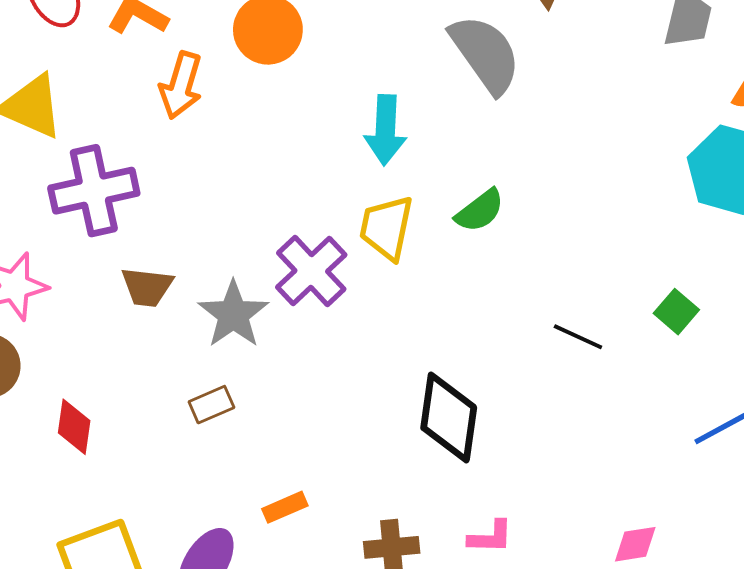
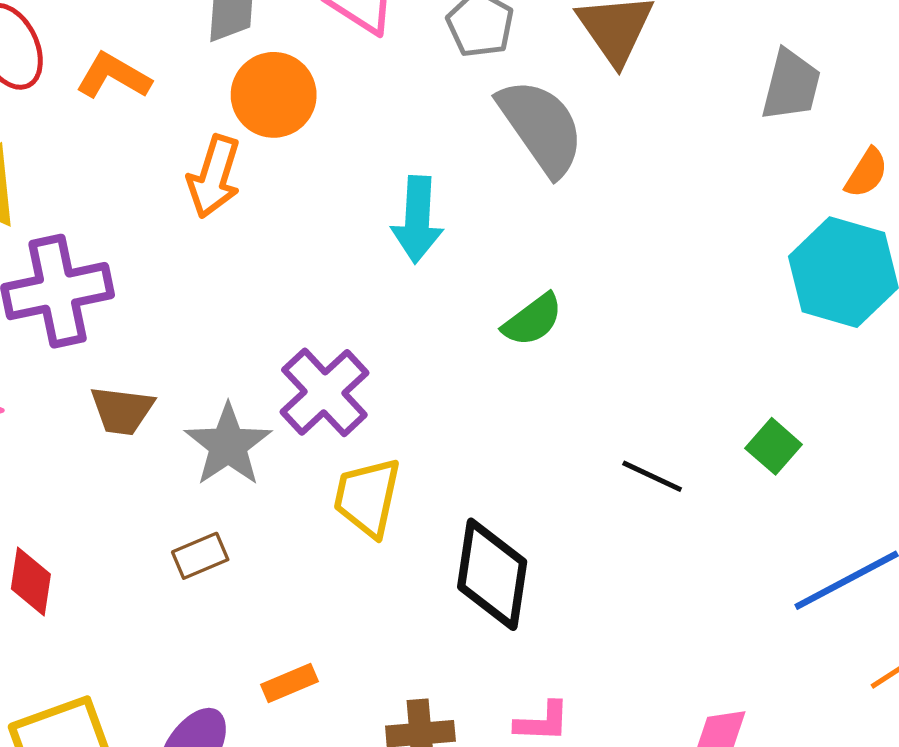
orange arrow: (181, 85) -> (214, 177), moved
yellow trapezoid: (387, 228) -> (367, 497), moved

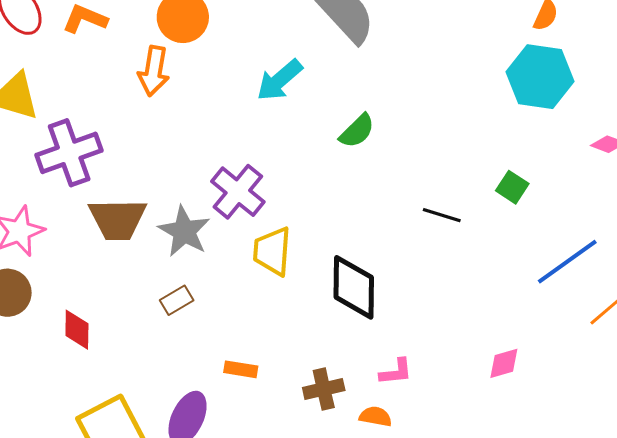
cyan arrow: (417, 220) -> (279, 80), turned 54
brown trapezoid: (122, 410) -> (118, 219), size x1.5
orange rectangle: (289, 683) -> (241, 369), turned 40

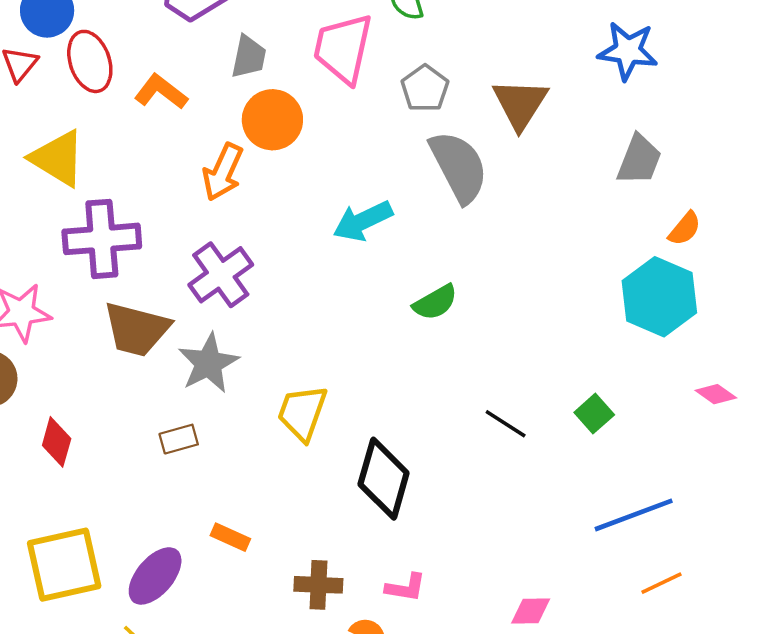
purple cross: (238, 192) -> (221, 275), moved

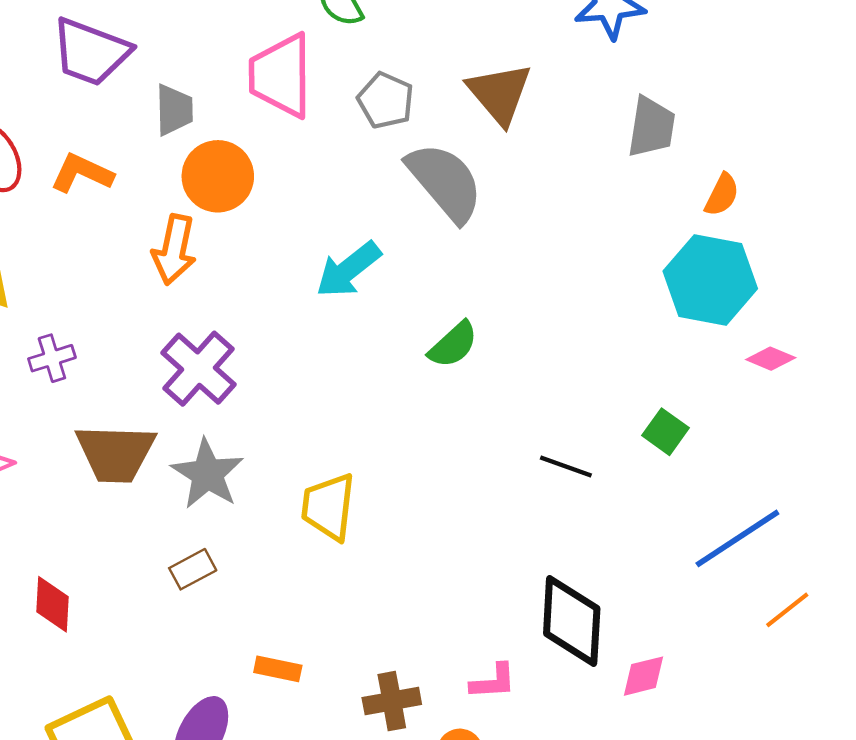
purple cross: (102, 239) -> (52, 358), size x0.5
pink diamond: (716, 394) -> (771, 359), moved
black diamond: (384, 479) -> (572, 621), moved

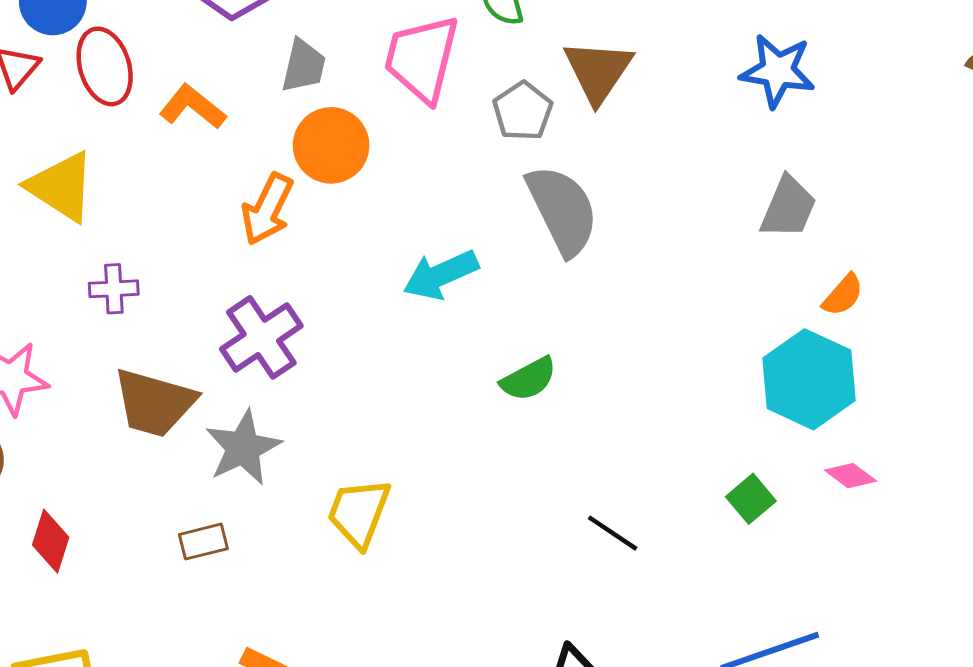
brown triangle: (500, 93) -> (598, 71), moved
green square: (665, 432) -> (751, 499), moved

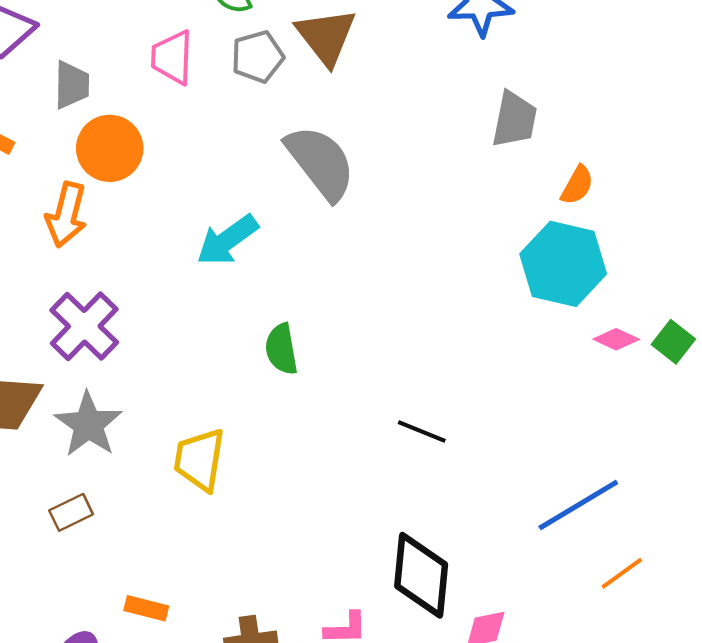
pink trapezoid: (422, 59) -> (172, 57), size x0.7
gray pentagon: (523, 111) -> (258, 57), moved, turned 30
green semicircle: (529, 379) -> (281, 349), moved, turned 120
green square: (751, 499) -> (673, 342), moved

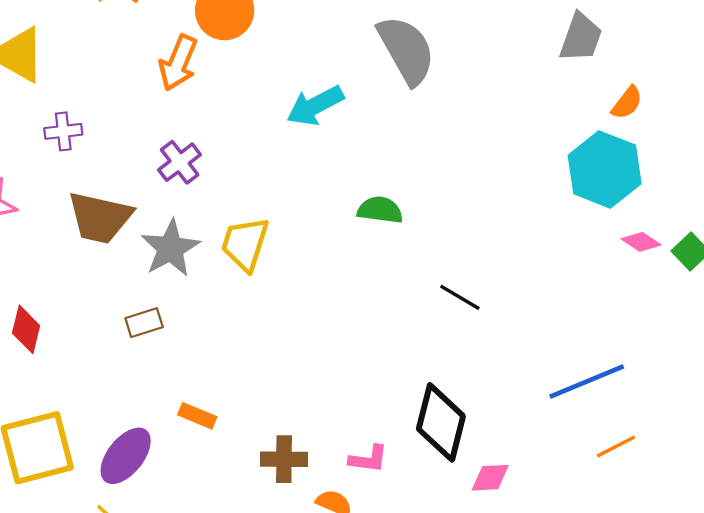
purple cross: (84, 326) -> (180, 162), size x0.7
green semicircle: (281, 349) -> (380, 210), moved, turned 99
yellow trapezoid: (200, 460) -> (245, 244), moved

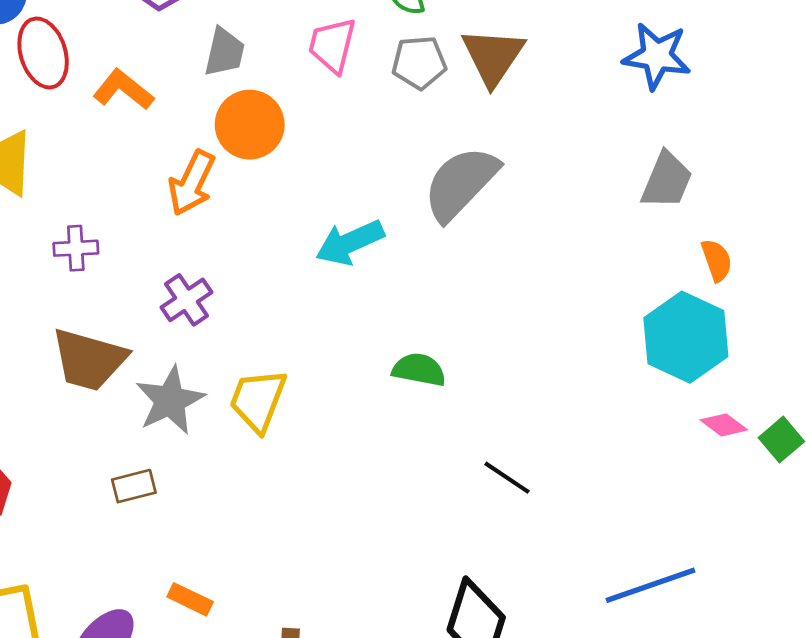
gray semicircle: (406, 50) -> (461, 183), turned -110
orange semicircle: (627, 103) -> (717, 260), turned -60
purple cross: (63, 131) -> (76, 248), moved

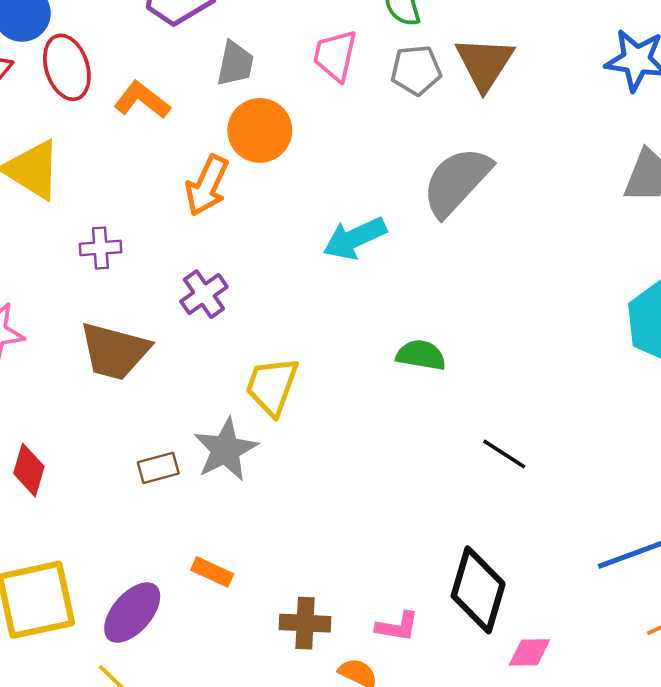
gray star: (170, 400) -> (226, 450), moved

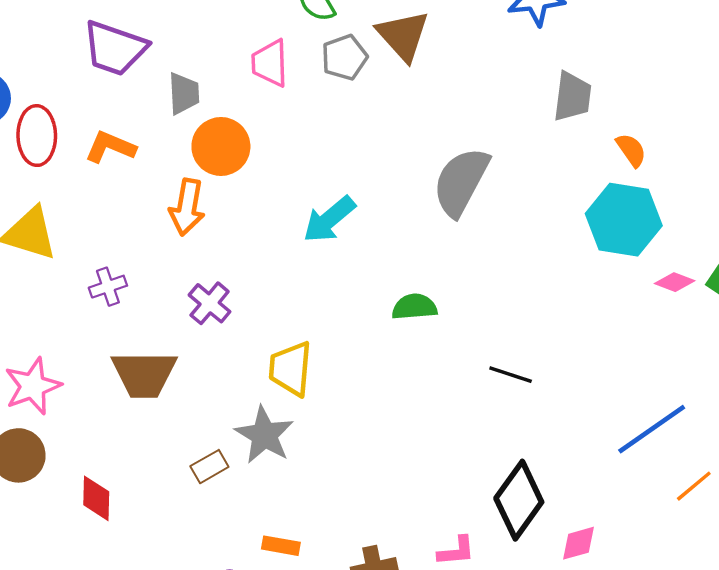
red ellipse: (67, 67) -> (37, 136), turned 32
gray semicircle: (457, 181) -> (461, 182), moved
black diamond: (478, 590) -> (519, 500), turned 34

